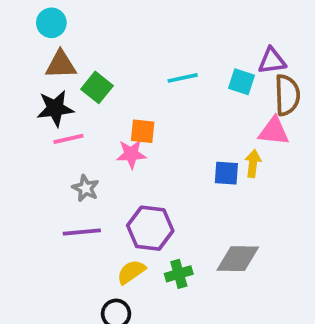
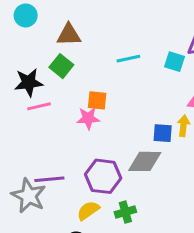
brown triangle: (61, 65) -> (69, 35), moved
gray star: (86, 188) -> (29, 196), moved, size x1.6
gray diamond: (238, 259) -> (145, 161), moved

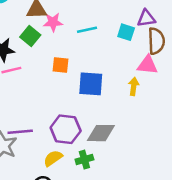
pink star: (88, 118) -> (53, 22), moved
blue square: (163, 133) -> (91, 84), moved, size x1.5
gray diamond: (145, 161) -> (101, 133), moved

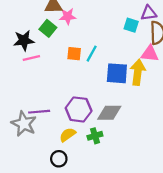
cyan line: (87, 30) -> (92, 54), moved, turned -49
blue square: (91, 84) -> (117, 73), moved
yellow arrow: (134, 86) -> (138, 72), size x1.6

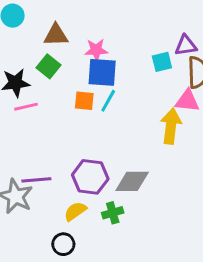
pink star: (68, 16) -> (96, 50), moved
cyan square: (131, 25) -> (162, 62), turned -32
blue square: (117, 73) -> (102, 72), moved

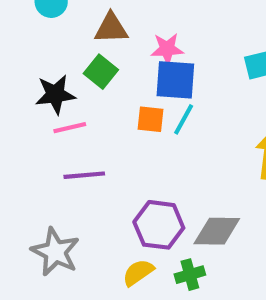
purple line: (36, 180) -> (84, 175), moved

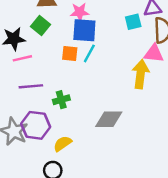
purple hexagon: (159, 225) -> (36, 125), moved
green cross: (190, 275) -> (61, 100), moved

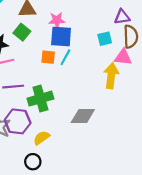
cyan square: (133, 22) -> (105, 39), moved
green cross: (61, 100) -> (40, 99), size x1.6

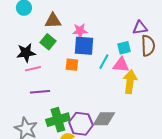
cyan line: (65, 57) -> (104, 62), moved
pink triangle: (123, 57) -> (121, 65), moved
green cross: (40, 99) -> (58, 120), moved
purple hexagon: (18, 121) -> (81, 124), moved

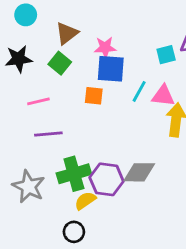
brown triangle: (53, 21) -> (67, 33), turned -36
cyan square: (124, 48) -> (166, 55), moved
black star: (26, 53) -> (19, 59), moved

